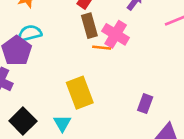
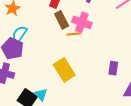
cyan semicircle: (30, 33) -> (19, 34), turned -30
cyan triangle: (62, 123) -> (41, 95), moved

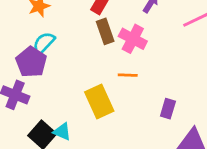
orange line: (74, 34) -> (128, 75), moved
cyan triangle: (41, 95) -> (62, 132), turned -32

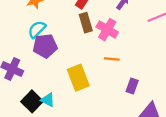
purple pentagon: (31, 62) -> (45, 46), moved, turned 30
orange line: (128, 75) -> (112, 59), moved

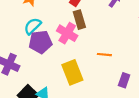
pink cross: (107, 30) -> (67, 33), moved

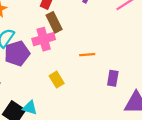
pink cross: (67, 33) -> (44, 39), turned -36
yellow rectangle: (72, 72) -> (57, 80), size x0.6

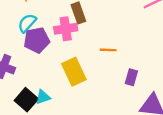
yellow rectangle: (57, 80) -> (74, 72), size x1.6
cyan triangle: (30, 108) -> (43, 97), turned -42

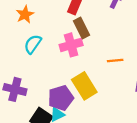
purple pentagon: (37, 40) -> (61, 98), moved

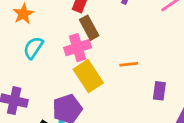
yellow rectangle: (84, 86) -> (88, 76), moved

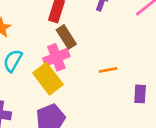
yellow rectangle: (88, 76) -> (48, 79), moved

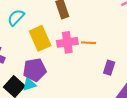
pink cross: (56, 57) -> (67, 42), moved

